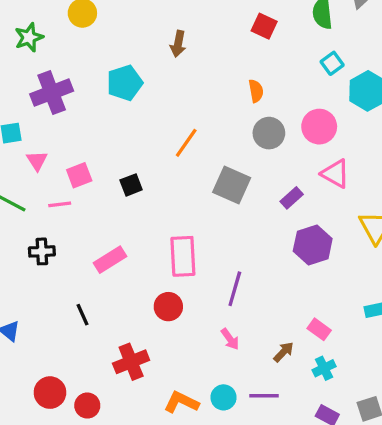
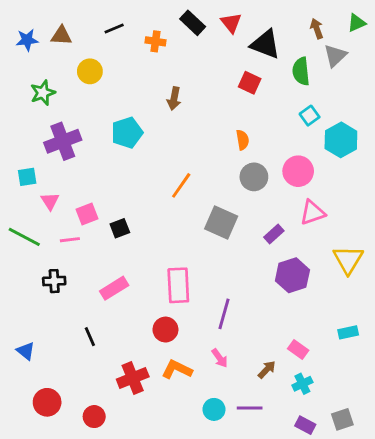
pink triangle: (335, 174) -> (312, 213), turned -48
black square: (131, 185) -> (120, 228), moved
red circle: (50, 393) -> (47, 402), moved
orange L-shape: (181, 402) -> (177, 369), moved

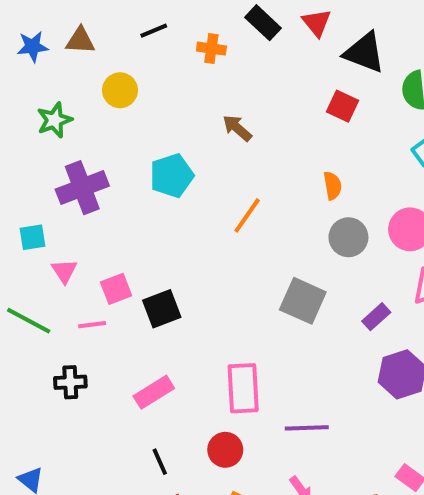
brown arrow: (174, 98) -> (237, 128), turned 120
orange line: (181, 185) -> (247, 215), moved
black square: (120, 228) -> (162, 309), size x1.4
purple line: (224, 314) -> (307, 428), turned 72
black line: (90, 337) -> (160, 462), moved

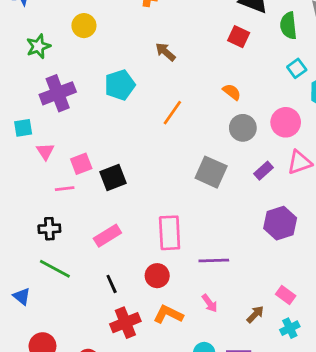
orange semicircle: (333, 186) -> (232, 92), turned -42
purple rectangle: (376, 317) -> (264, 171), moved
green line: (29, 321) -> (55, 269), moved

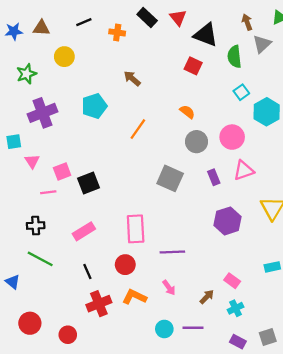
purple rectangle: (264, 171) -> (214, 177), turned -70

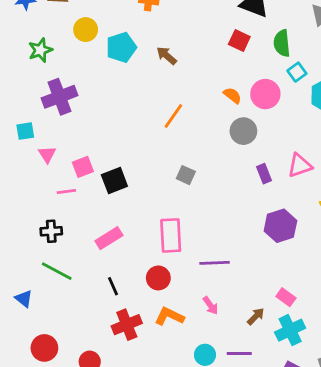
green semicircle: (234, 57) -> (282, 43), moved
cyan pentagon: (94, 106) -> (121, 47), moved
pink circle: (232, 137) -> (265, 94), moved
gray square: (170, 178) -> (186, 175), moved, size x0.6
cyan cross: (236, 308) -> (290, 330), size x1.5

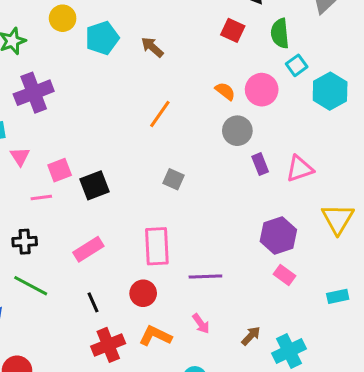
purple rectangle: (264, 174) -> (260, 164), moved
pink rectangle: (286, 297) -> (284, 275), moved

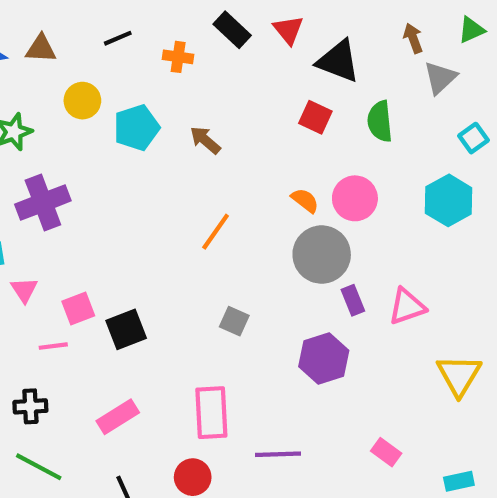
cyan square: (297, 65) -> (474, 138), moved
gray circle: (237, 131) -> (322, 255), size x1.4
purple hexagon: (278, 236) -> (324, 359), moved

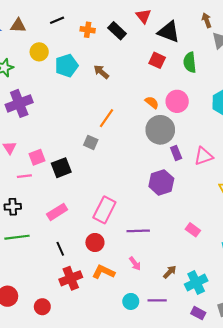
black rectangle: (232, 30) -> (117, 31), moved
gray square: (234, 321) -> (91, 142), moved
pink rectangle: (211, 413) -> (104, 210), turned 30
green line: (39, 467) -> (17, 237), turned -35

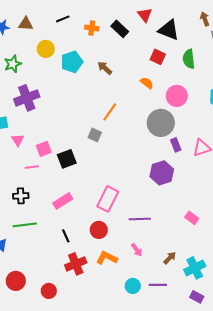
orange semicircle: (152, 102) -> (147, 83), moved

